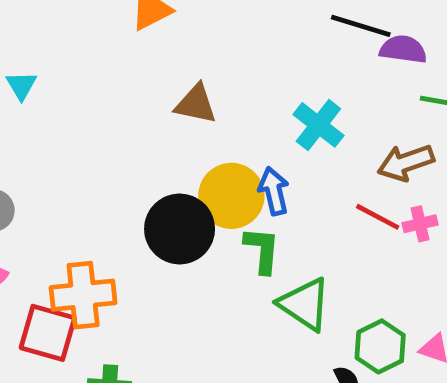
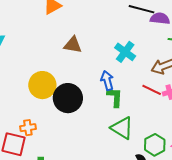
yellow circle: (231, 196) -> (42, 85), moved
green L-shape: (262, 250) -> (115, 97), moved
orange cross: (83, 295) -> (28, 128), size x0.6

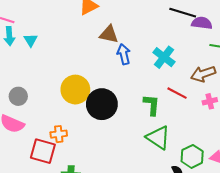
brown triangle: (73, 45) -> (109, 34), moved
blue arrow: (107, 81) -> (124, 54), moved
red line: (152, 90) -> (177, 93), moved

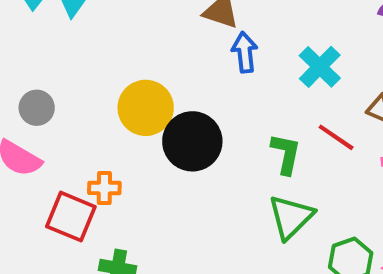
green triangle: (158, 138) -> (291, 217), turned 35

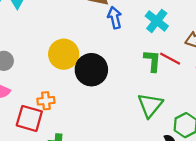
green L-shape: (286, 154) -> (152, 61), moved

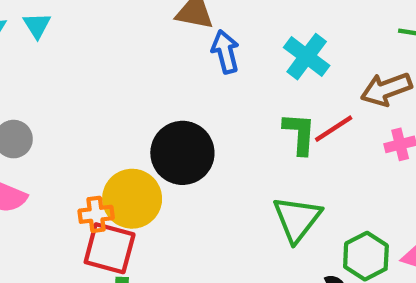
yellow circle: (64, 54) -> (132, 199), moved
red line: (170, 59) -> (334, 129), turned -60
red square: (29, 118) -> (110, 248), moved

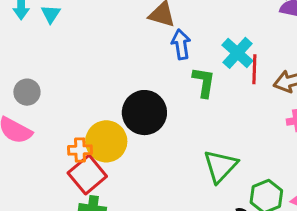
red line: (334, 129) -> (254, 69), moved, turned -60
green L-shape: (300, 134) -> (204, 82), moved
red square: (110, 248) -> (87, 175), turned 30

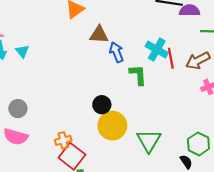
black circle: (144, 113) -> (102, 105), size x0.6
yellow circle: (106, 141) -> (112, 126), moved
green triangle: (220, 166) -> (149, 141), moved

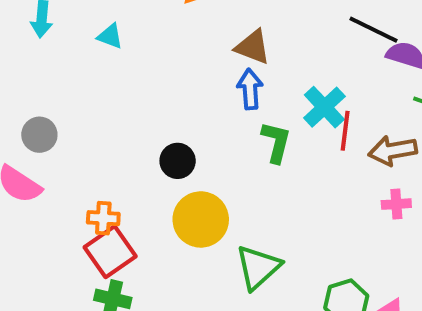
brown triangle: (99, 35) -> (253, 47), moved
cyan triangle: (22, 51) -> (110, 36), moved, turned -48
black circle: (102, 105) -> (178, 161), moved

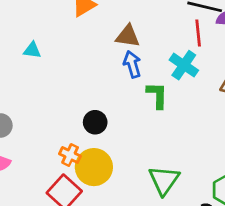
red line: (345, 131) -> (198, 33), moved
orange cross: (103, 218) -> (70, 155), moved, turned 35
yellow circle: (201, 219) -> (94, 167), moved

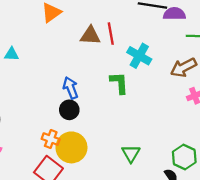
red line: (198, 33) -> (111, 34), moved
blue arrow: (132, 64) -> (71, 88), moved
green triangle: (164, 180) -> (131, 153), size x0.7

